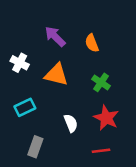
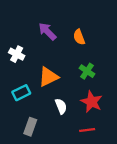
orange triangle: (56, 75) -> (48, 77), moved, turned -40

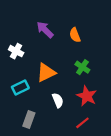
red line: (87, 130) -> (82, 123), turned -32

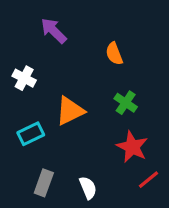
purple arrow: (45, 30) -> (54, 31), moved
white semicircle: (58, 100) -> (88, 188), moved
red line: (82, 123) -> (149, 180), moved

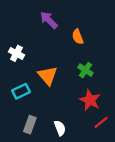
purple arrow: (54, 31) -> (49, 20), moved
orange triangle: (70, 111) -> (48, 76), turned -45

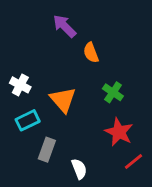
orange semicircle: (78, 37) -> (91, 53), moved
white cross: (16, 53) -> (20, 85), moved
gray rectangle: (30, 125) -> (47, 150), moved

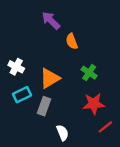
orange triangle: (63, 100) -> (50, 78), turned 40
red star: (119, 132) -> (94, 104), turned -30
gray rectangle: (47, 150) -> (44, 106), moved

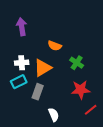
purple arrow: (51, 21) -> (22, 27), moved, turned 36
orange semicircle: (72, 41) -> (55, 46), moved, turned -48
white cross: (16, 67) -> (22, 63), moved, turned -32

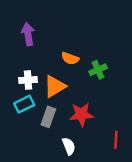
green cross: (77, 63) -> (98, 70), moved, turned 32
red star: (81, 90) -> (81, 114), moved
red line: (91, 110) -> (116, 140), turned -48

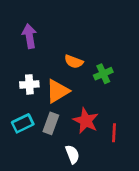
cyan rectangle: (24, 104) -> (23, 123), moved
red star: (81, 114) -> (86, 121), turned 30
red line: (116, 140) -> (114, 133), moved

